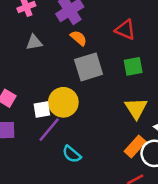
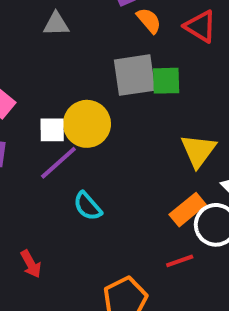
orange semicircle: (79, 38) -> (149, 21), moved
green square: (133, 66) -> (166, 81), moved

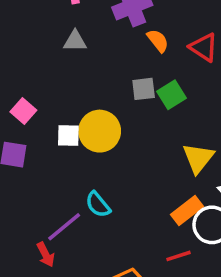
gray square: (135, 75) -> (144, 89), size x0.6
green square: (166, 81) -> (172, 95), turned -32
purple line: (58, 163) -> (64, 227), moved

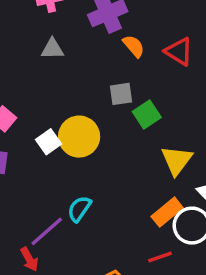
green square: (172, 95) -> (147, 115), moved
white square: (68, 136) -> (48, 142), turned -35
cyan semicircle: (98, 205) -> (79, 209), turned 76

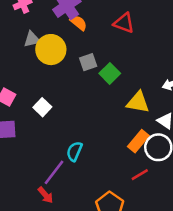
orange semicircle: (134, 46) -> (79, 23), moved
yellow circle: (79, 137) -> (51, 50), moved
yellow triangle: (177, 160) -> (138, 102), turned -45

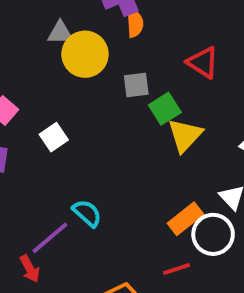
orange semicircle: (79, 23) -> (135, 23), turned 36
red triangle: (124, 23) -> (203, 62), moved
yellow triangle: (138, 102) -> (185, 135), moved, turned 50
cyan semicircle: (74, 151) -> (87, 213), turned 96

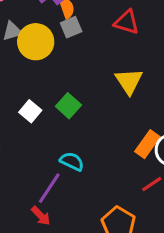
gray square: (136, 85) -> (71, 27), moved
green square: (165, 109) -> (68, 106), moved

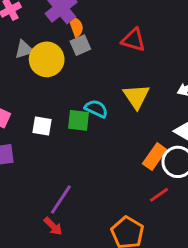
green square: (68, 106) -> (79, 120), turned -35
white square: (30, 111) -> (42, 126), turned -30
cyan semicircle: (72, 161) -> (96, 109), moved

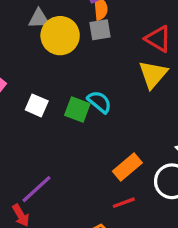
yellow triangle: (136, 96) -> (153, 74), moved
orange rectangle: (155, 157) -> (127, 167), moved
red line: (159, 195) -> (124, 203), moved

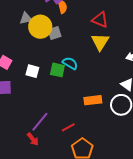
gray square: (100, 30) -> (55, 33), moved
orange rectangle: (127, 167) -> (93, 100), turned 42
red line: (124, 203) -> (68, 127), moved

